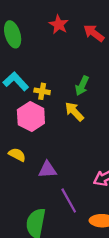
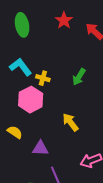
yellow arrow: (74, 112) -> (70, 122), moved

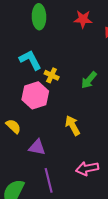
red star: (64, 20) -> (83, 19), turned 30

